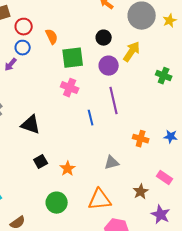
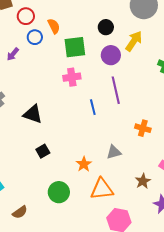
blue circle: (23, 48) -> (35, 37), moved
pink cross: (70, 88) -> (72, 77), turned -30
orange star: (68, 169) -> (84, 164), moved

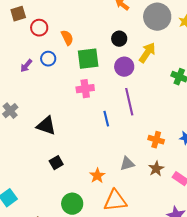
blue circle: (35, 37) -> (48, 59), moved
brown star: (143, 181) -> (156, 169), moved

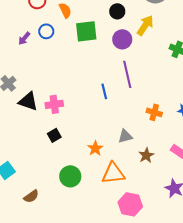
pink cross: (85, 89) -> (54, 104), moved
black triangle: (46, 126) -> (28, 101), moved
brown star: (156, 169) -> (146, 155), moved

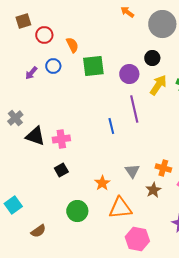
black circle: (117, 11) -> (152, 58), moved
yellow arrow: (145, 25) -> (158, 85), moved
orange cross: (154, 112) -> (163, 168), moved
gray triangle: (125, 136) -> (132, 171), turned -49

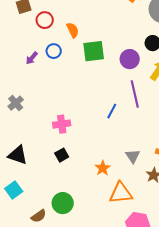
blue line: (111, 126) -> (112, 111), turned 42
black triangle: (35, 136) -> (18, 155), moved
green circle: (77, 211) -> (63, 203), moved

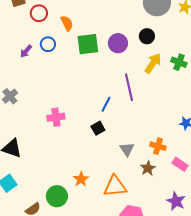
purple circle: (130, 59) -> (118, 43), moved
black square: (62, 155) -> (98, 128), moved
orange star: (103, 168) -> (81, 179), moved

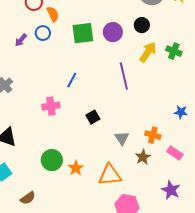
orange semicircle: (67, 23) -> (53, 14), moved
blue line: (106, 104) -> (72, 80), moved
green circle: (57, 196) -> (52, 160), moved

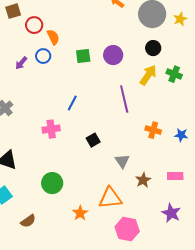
black circle: (142, 25) -> (153, 48), moved
green square: (83, 33) -> (83, 56), size x0.7
orange cross: (153, 135) -> (153, 130), moved
pink rectangle: (175, 153) -> (175, 176), turned -35
orange star: (76, 168) -> (80, 213), moved

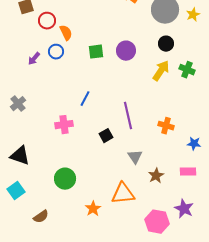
purple line: (124, 99) -> (128, 116), moved
blue star: (181, 135) -> (194, 144), moved
pink hexagon: (127, 229) -> (157, 222), moved

